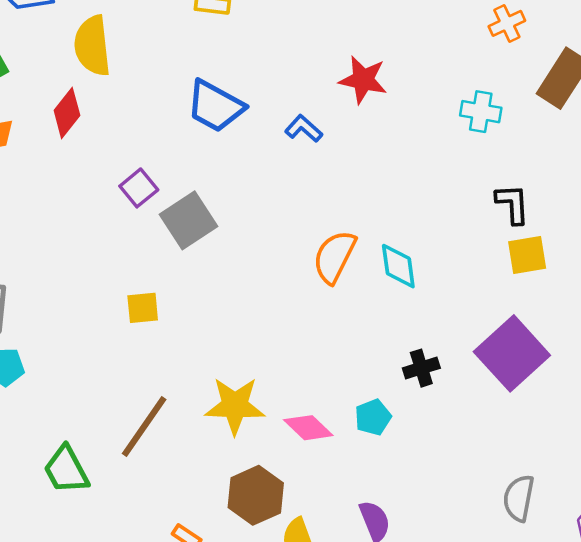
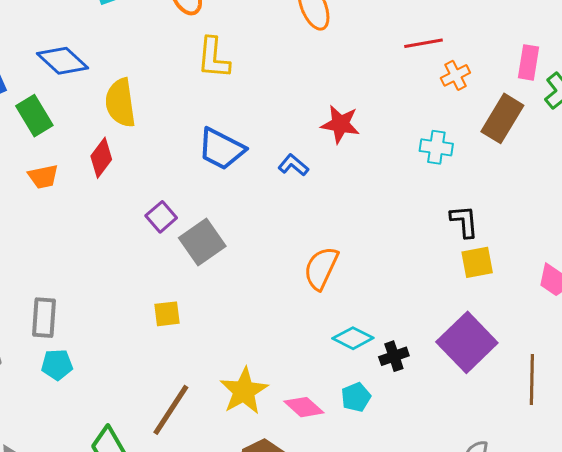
cyan diamond: (398, 266) -> (353, 338), moved, turned -54
yellow star: (235, 406) -> (244, 391), turned -30

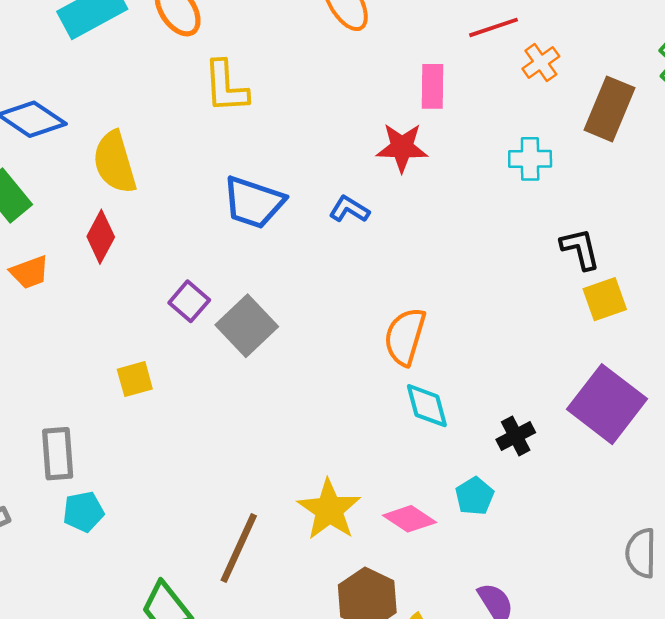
pink rectangle: (528, 62) -> (432, 86), moved
yellow square: (167, 314) -> (135, 379), moved
cyan diamond: (353, 338) -> (427, 406), moved, turned 57

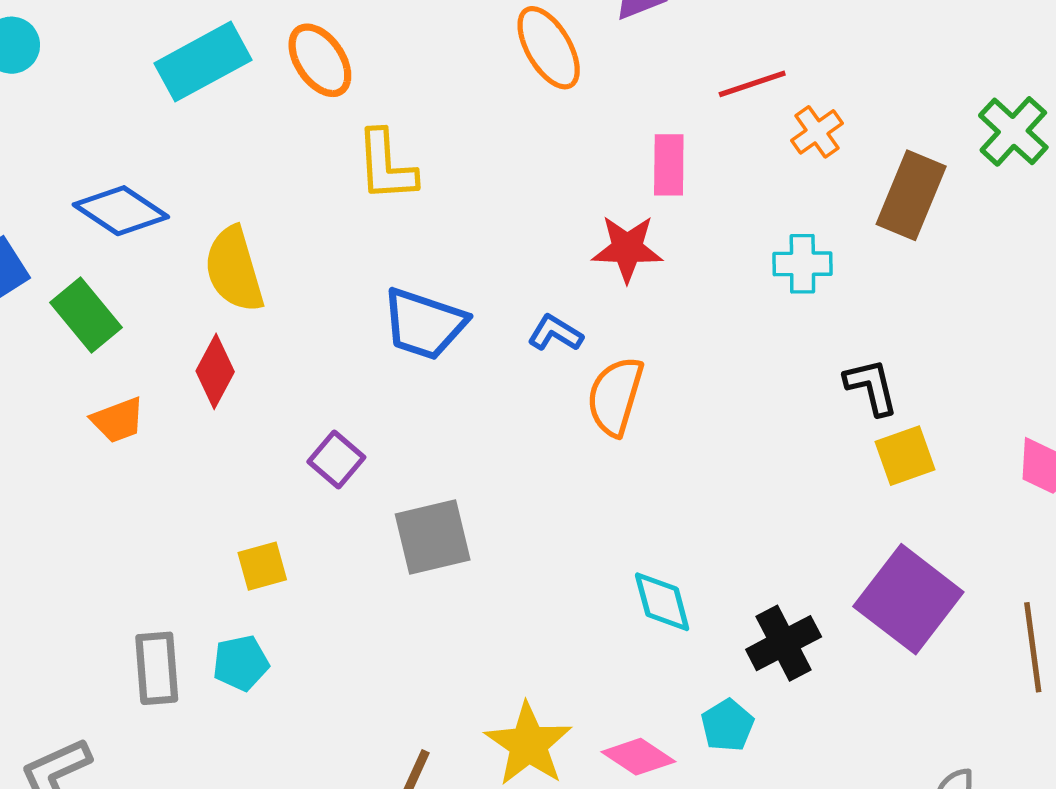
gray square: (247, 326) -> (433, 537), moved, turned 30
orange semicircle: (405, 337) -> (615, 396), moved
black cross: (516, 436) -> (784, 643), size x1.4
cyan pentagon: (83, 512) -> (241, 663), moved

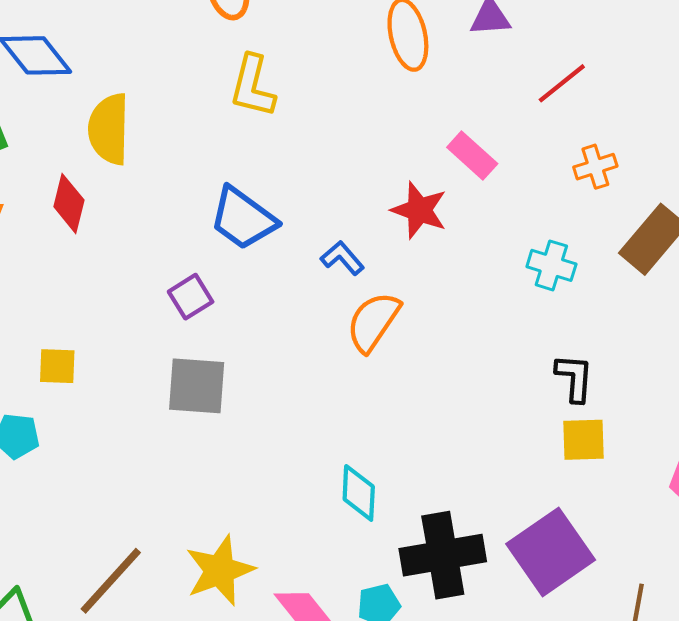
red line: (752, 84) -> (562, 83), moved, turned -38
pink rectangle: (669, 165) -> (472, 156), turned -66
red diamond: (215, 371) -> (69, 203), turned -32
purple square: (336, 460) -> (191, 297), moved
black cross: (784, 643) -> (443, 555), size x1.4

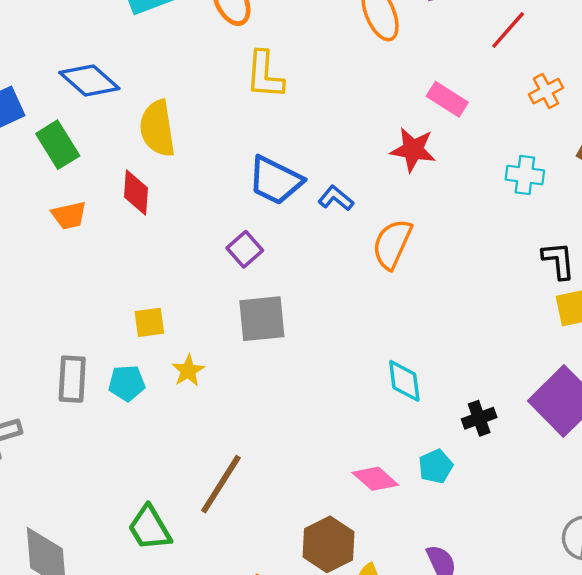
blue L-shape: (342, 258) -> (336, 198), moved
black cross: (443, 555) -> (479, 418), size x0.5
yellow star: (220, 570) -> (188, 371), moved, size x0.6

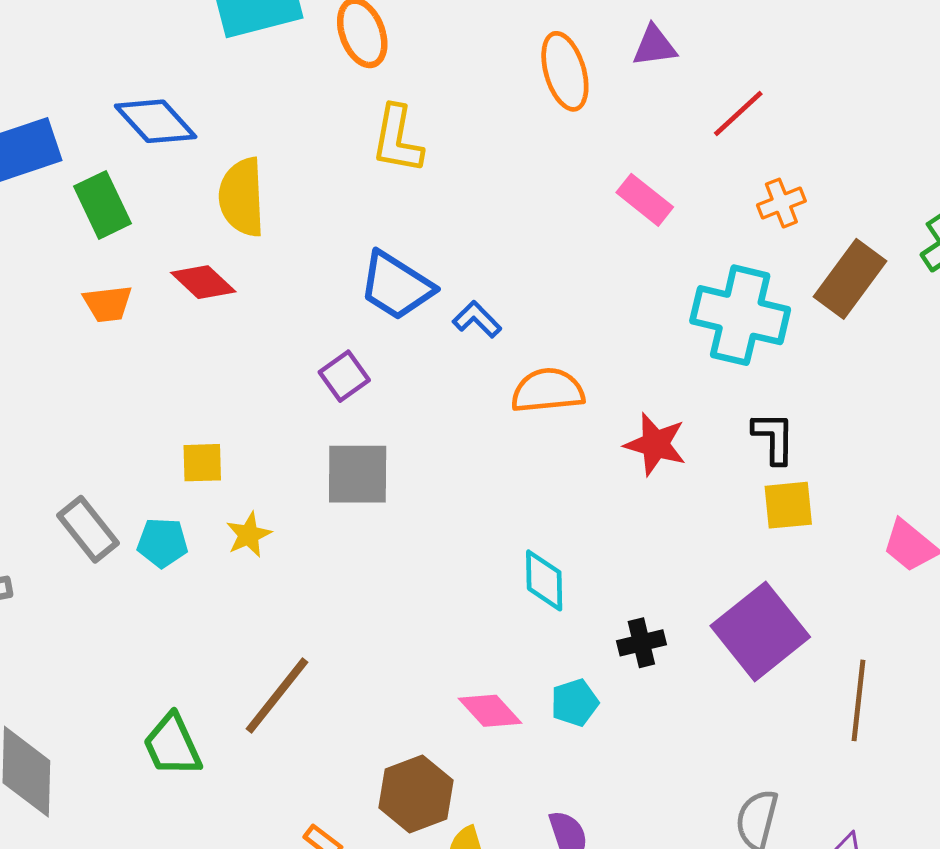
red star: (413, 150) -> (655, 444), moved
cyan cross: (525, 175) -> (740, 315), size x1.8
red diamond: (136, 193) -> (203, 282), turned -57
orange semicircle: (392, 244) -> (548, 391), turned 54
gray rectangle: (72, 379) -> (88, 529), turned -48

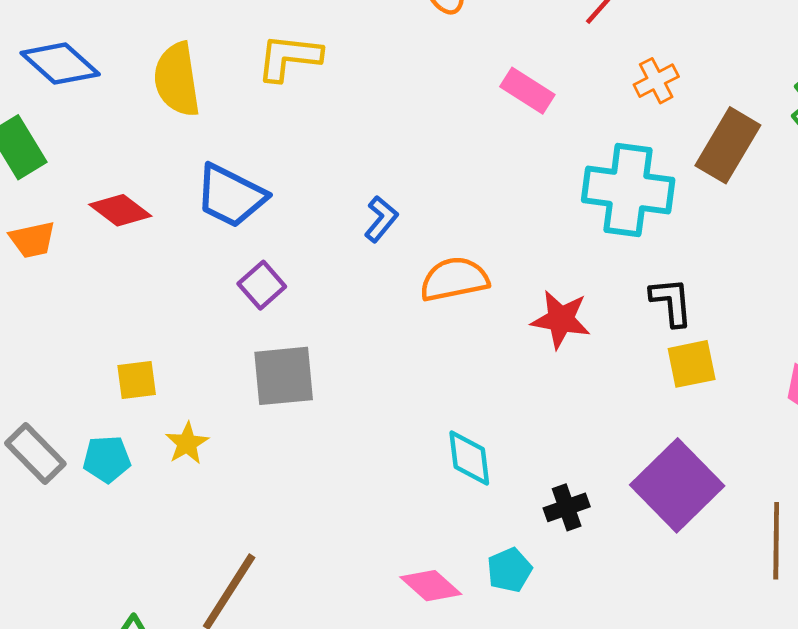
yellow L-shape: (397, 139) -> (289, 57), turned 92
yellow semicircle: (242, 197) -> (177, 79), moved
blue trapezoid: (396, 286) -> (231, 196), moved
blue L-shape: (477, 319) -> (381, 219), turned 90

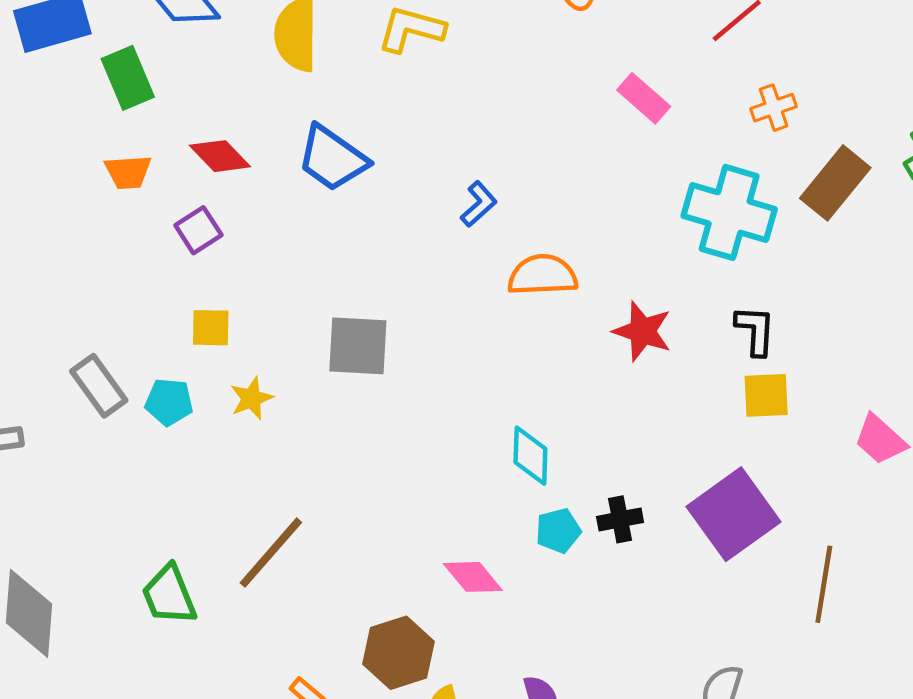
purple square: (262, 285) -> (198, 230), moved
cyan pentagon: (509, 570) -> (558, 531), moved

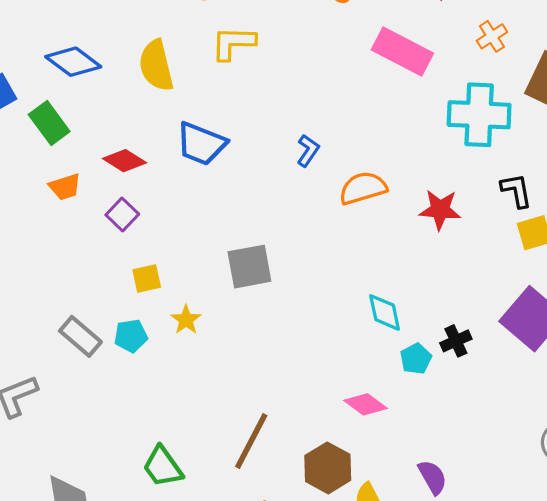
pink rectangle: (644, 98) -> (402, 51), size x1.6
brown line: (271, 553) -> (251, 441), moved

